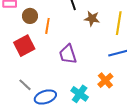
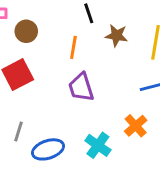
orange line: (47, 26) -> (73, 47), moved
gray line: (25, 85) -> (18, 132), turned 64

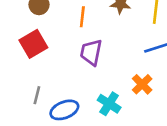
purple trapezoid: (81, 87) -> (91, 52), turned 32

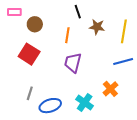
red square: (33, 44) -> (29, 54), turned -30

